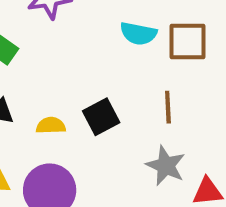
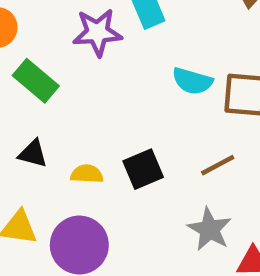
brown line: (168, 107) -> (218, 165), turned 60

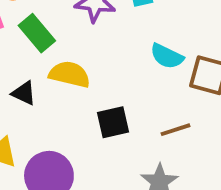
yellow semicircle: (87, 174) -> (70, 74), moved, size x1.5

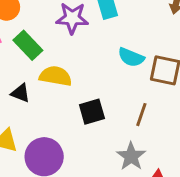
brown line: (175, 130) -> (141, 115), turned -50

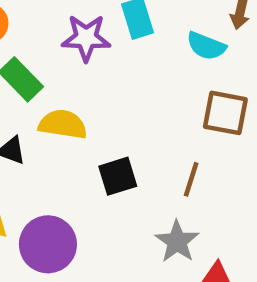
cyan semicircle: (131, 57) -> (206, 46), moved

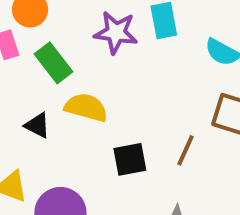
brown line: (191, 179) -> (185, 150), moved

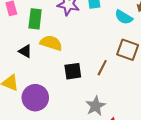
green rectangle: (53, 63) -> (35, 19), turned 42

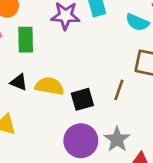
yellow semicircle: (51, 43) -> (49, 86), moved
purple circle: (35, 98) -> (81, 141), moved

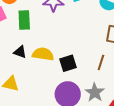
brown line: (119, 90) -> (101, 62), moved

